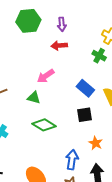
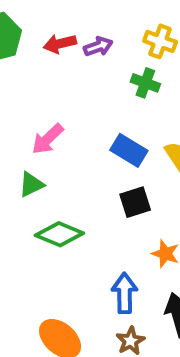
purple arrow: (62, 24) -> (98, 47), moved, turned -96
red arrow: (59, 46) -> (60, 44), moved
green triangle: (34, 98) -> (31, 184), turned -32

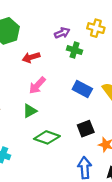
red arrow: (60, 44) -> (31, 57), moved
green cross: (145, 83) -> (75, 50), moved
black square: (135, 202) -> (86, 129), moved

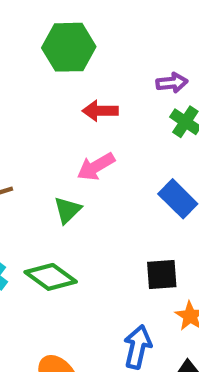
green triangle: (30, 111) -> (67, 210), turned -32
green diamond: (47, 137) -> (51, 277), moved

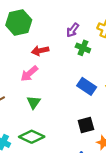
purple arrow: (172, 83) -> (73, 30), turned 144
pink arrow: (96, 167) -> (29, 74), moved

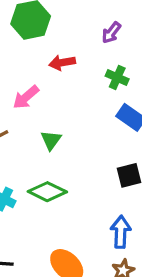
green cross: (83, 48) -> (117, 78), moved
pink arrow: (29, 74) -> (26, 97), moved

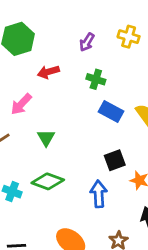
blue arrow: (121, 232) -> (99, 194), moved

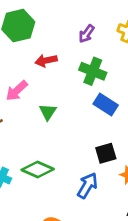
green cross: (96, 79) -> (93, 71), size x1.4
green triangle: (46, 138) -> (48, 112), moved
blue arrow: (99, 194) -> (87, 185), turned 30

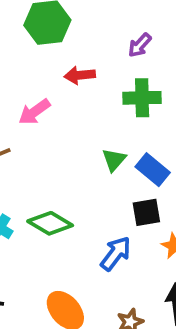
green cross: (93, 71) -> (142, 98), turned -30
blue rectangle: (106, 104) -> (153, 170), moved
green triangle: (48, 112) -> (114, 160), moved

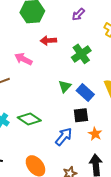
purple arrow: (140, 45) -> (78, 14), moved
green cross: (142, 98) -> (81, 54), turned -36
pink arrow: (34, 112) -> (23, 59), turned 60

